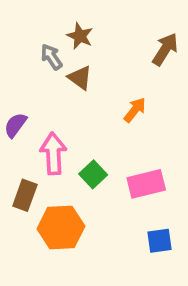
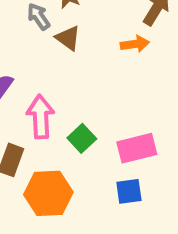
orange arrow: (135, 110) -> (135, 44), moved, turned 44
blue square: (159, 241) -> (129, 191), moved

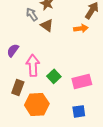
blue square: (129, 191) -> (79, 111), moved

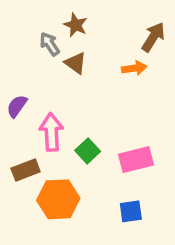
brown rectangle: (18, 87) -> (26, 170), turned 49

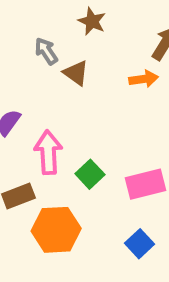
brown star: (76, 25) -> (92, 21), moved
blue square: (131, 211) -> (140, 244), turned -35

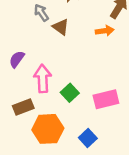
blue square: (140, 244) -> (88, 138), moved

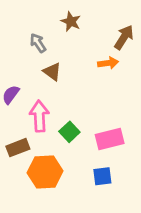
brown triangle: (61, 27) -> (52, 72), moved
blue square: (88, 138) -> (102, 176), moved, turned 36

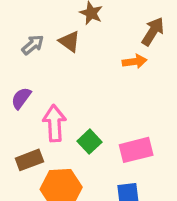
gray arrow: (38, 43) -> (33, 45), moved, turned 84
brown triangle: (52, 72) -> (69, 41), moved

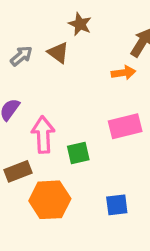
green square: (89, 142) -> (78, 153), turned 30
pink rectangle: (136, 150) -> (125, 126), moved

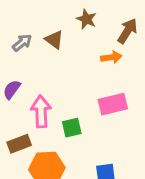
brown star: (80, 24) -> (86, 19), moved

